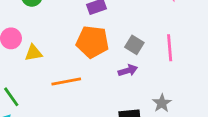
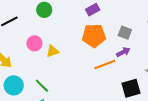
orange line: (66, 81) -> (105, 64), moved

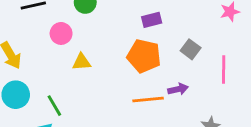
gray square: (125, 33) -> (191, 49), moved
pink circle: (34, 43) -> (61, 33), moved

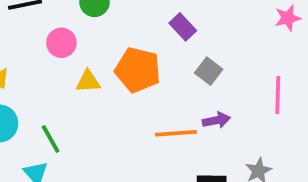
purple rectangle: (152, 20) -> (183, 27), turned 60
gray square: (191, 49) -> (209, 71), moved
orange pentagon: (144, 56) -> (138, 70), moved

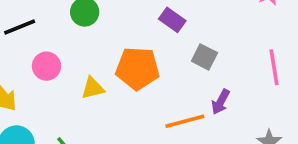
pink circle: (61, 43) -> (46, 66), moved
purple arrow: (216, 120) -> (221, 102), turned 140

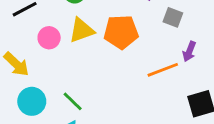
yellow triangle: (93, 88) -> (81, 30), moved, size x1.4

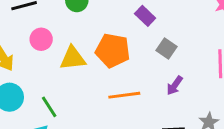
yellow triangle: (81, 30) -> (73, 58), moved
orange line: (163, 70) -> (124, 95), moved

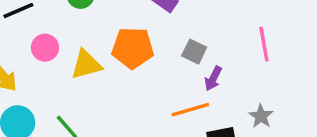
gray square: (167, 48) -> (194, 52), moved
orange line: (124, 95) -> (190, 110), moved

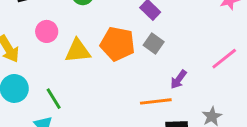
pink line: (264, 44) -> (224, 59), turned 52
gray square: (194, 52) -> (154, 43), moved

